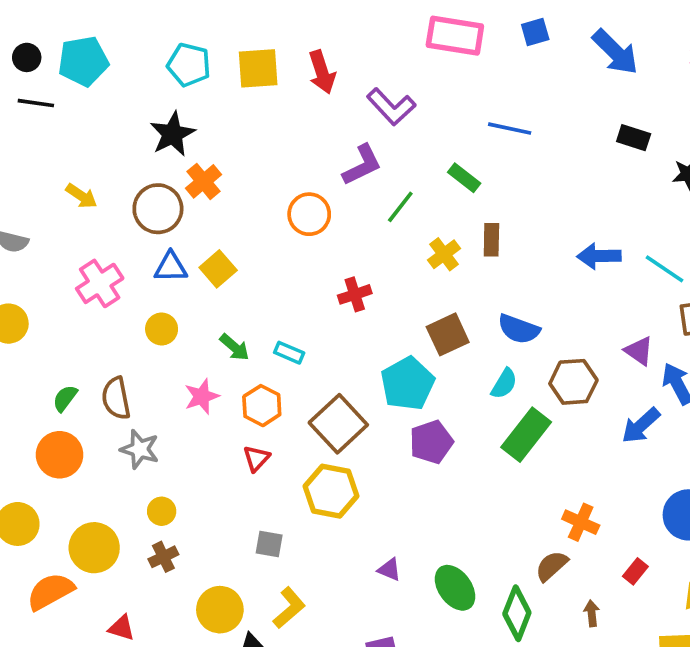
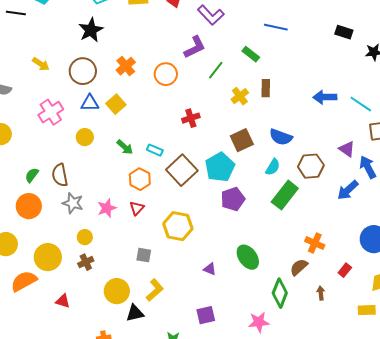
orange cross: (203, 181) -> (126, 66), moved
pink star: (202, 396) -> (107, 208), moved
brown square: (338, 424) -> (182, 170), moved
green ellipse: (455, 588) -> (248, 257), moved

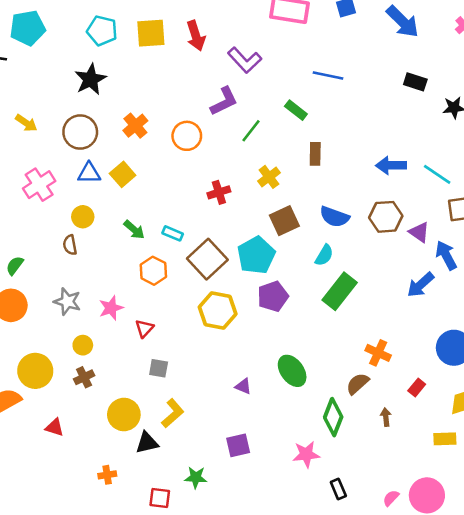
yellow cross: (240, 96) -> (269, 177), moved
brown hexagon: (311, 166) -> (386, 217), moved
brown semicircle: (60, 175) -> (70, 245), moved, size x0.7
red triangle: (137, 208) -> (144, 328), moved
yellow hexagon: (178, 226) -> (218, 310), moved

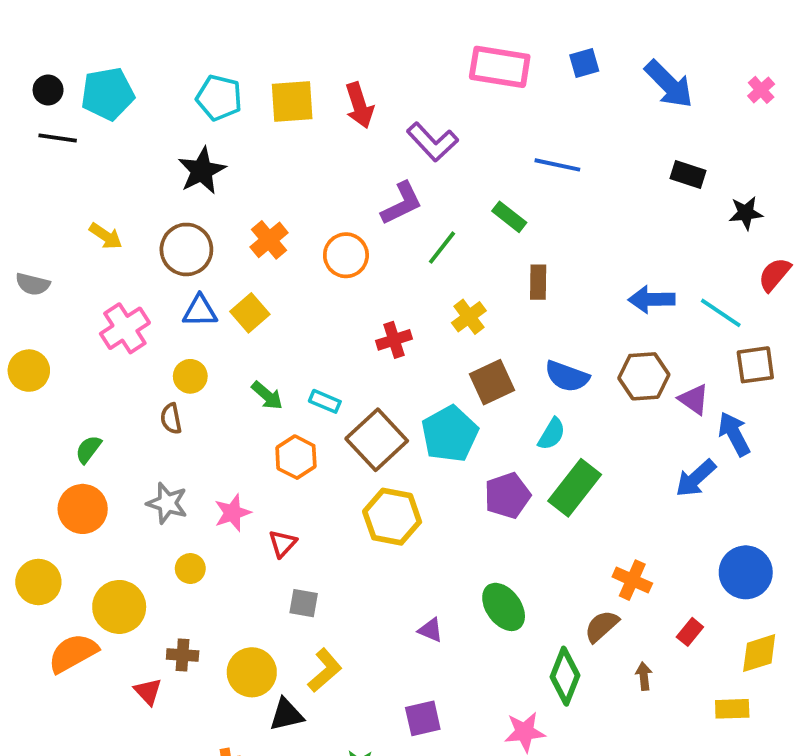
purple pentagon: (273, 296) -> (507, 495), moved
brown cross: (84, 377) -> (183, 655), moved, turned 30
red triangle: (55, 427) -> (148, 692), turned 30

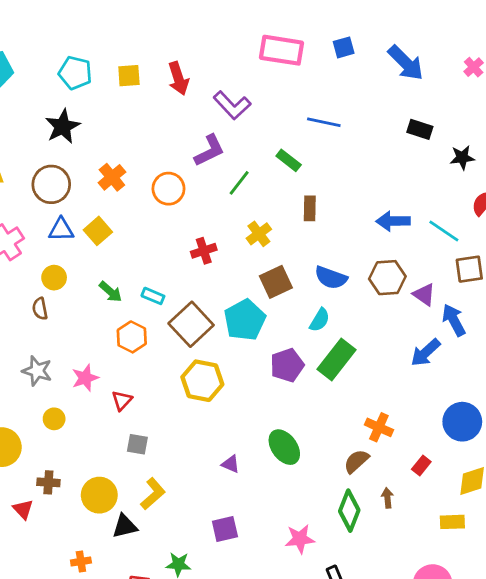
yellow square: (292, 101) -> (129, 76), size x0.7
green diamond: (565, 676) -> (349, 511), moved

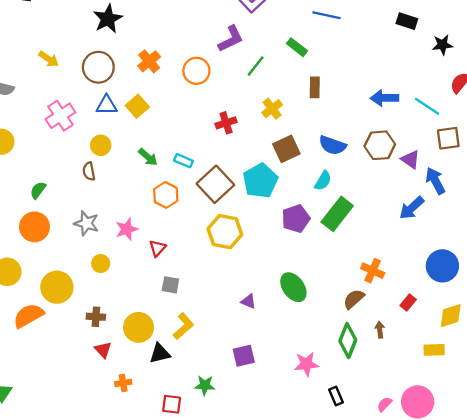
red triangle: (23, 509) -> (103, 350), moved

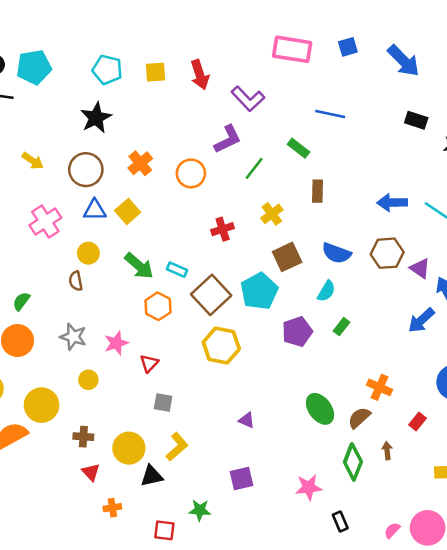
green arrow: (148, 157) -> (139, 266), size x1.4
green rectangle: (337, 214) -> (342, 327), size x0.5
green ellipse: (293, 287) -> (320, 409), moved

